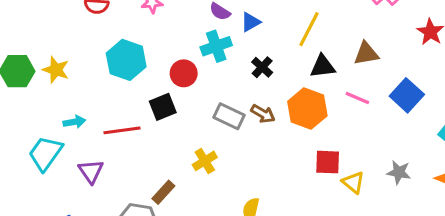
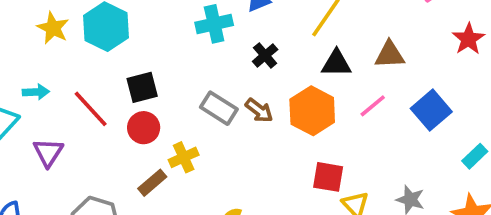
yellow star: (56, 70) -> (53, 28), moved
red circle: (184, 73) -> (144, 128), moved
pink line: (357, 98) -> (373, 106), turned -70
red line: (122, 130) -> (91, 109), turned 48
brown rectangle: (163, 192) -> (152, 183), moved

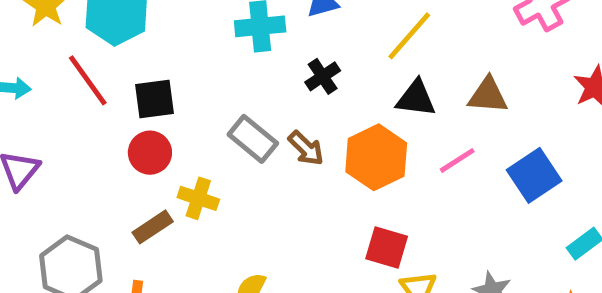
red line: (91, 109) -> (88, 80), moved
yellow cross: (184, 157) -> (198, 198), turned 36

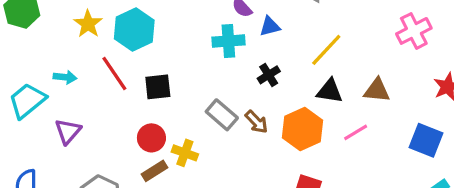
red circle: (150, 153) -> (151, 138), moved
blue square: (534, 175) -> (426, 140), moved, turned -36

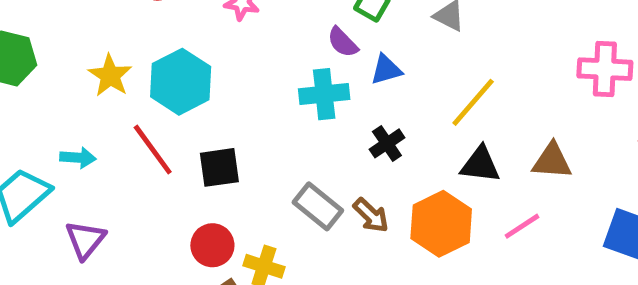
pink cross: (414, 31) -> (605, 69), turned 32

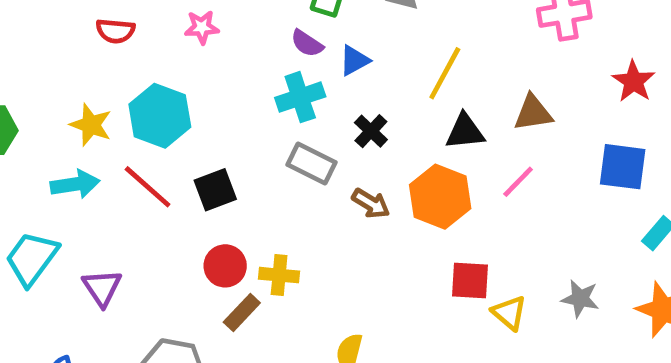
cyan arrow: (78, 158) -> (75, 184), moved, size x1.4
gray rectangle: (318, 206) -> (311, 163), moved

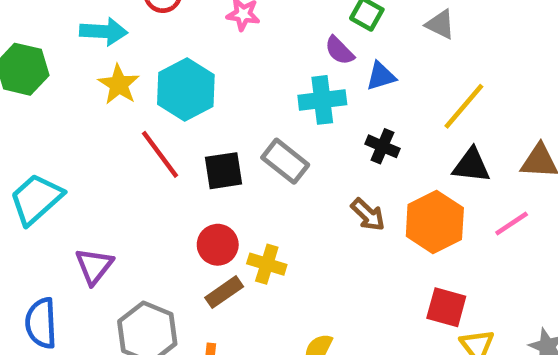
black cross: (371, 131) -> (382, 146), turned -32
gray rectangle: (311, 163) -> (285, 161), moved
cyan arrow: (75, 184) -> (104, 32), moved
purple triangle: (102, 288) -> (94, 266), moved

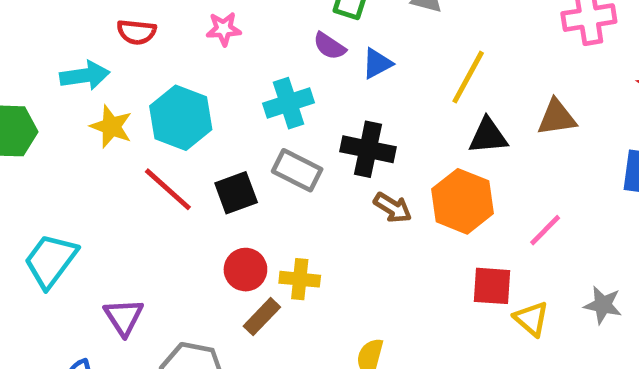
cyan cross: (322, 100) -> (289, 103), moved
black cross: (382, 146) -> (368, 149), moved, size x1.5
pink line: (512, 223) -> (545, 230), moved

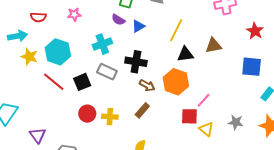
pink line: (545, 230) -> (204, 100), moved
brown rectangle: (262, 317) -> (142, 110), moved

